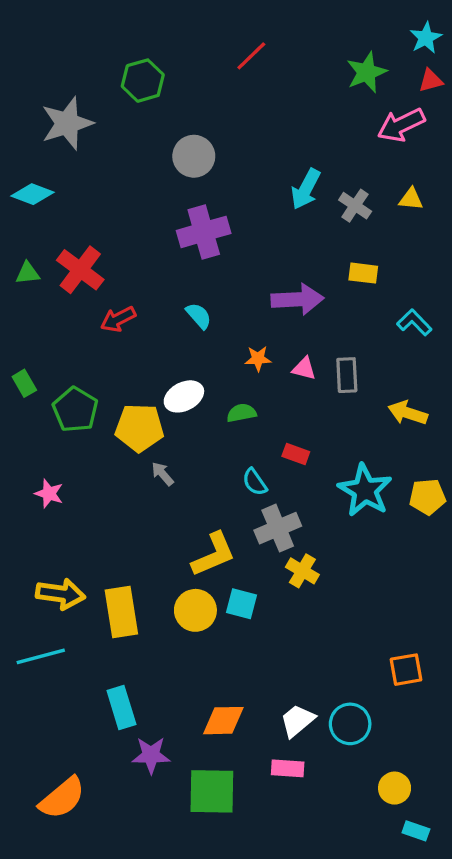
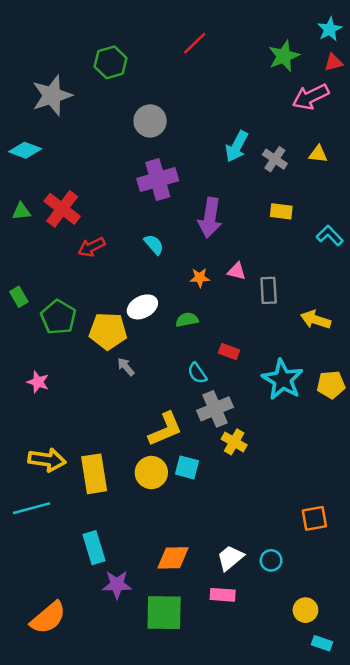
purple arrow: (297, 299) -> (210, 218), moved, turned 102
cyan L-shape: (414, 322) -> (330, 236), moved
pink triangle: (304, 368) -> (237, 271), moved
cyan circle: (350, 724) -> (271, 560), size x0.7

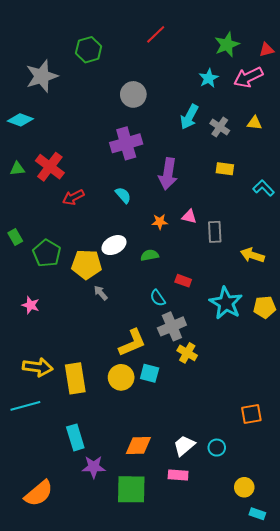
cyan star: (330, 29) -> (209, 78), moved
gray circle: (150, 121) -> (133, 94), moved

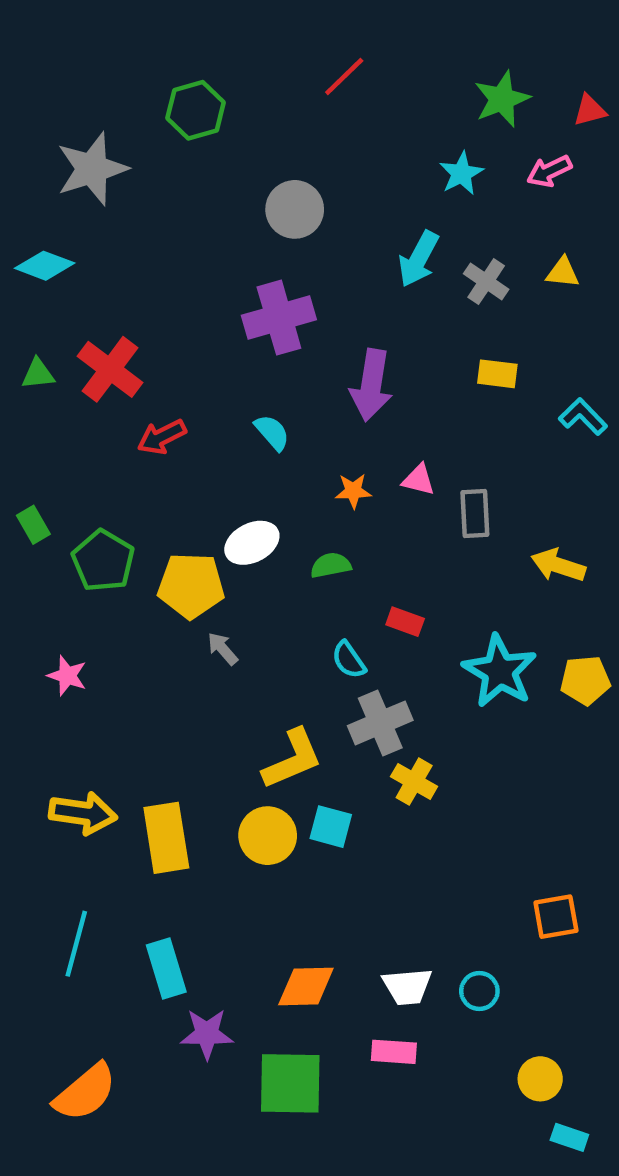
pink arrow: (248, 77) -> (549, 171), size x0.7
cyan line: (25, 406) -> (76, 944), moved, turned -60
white trapezoid: (184, 446) -> (407, 986), turned -145

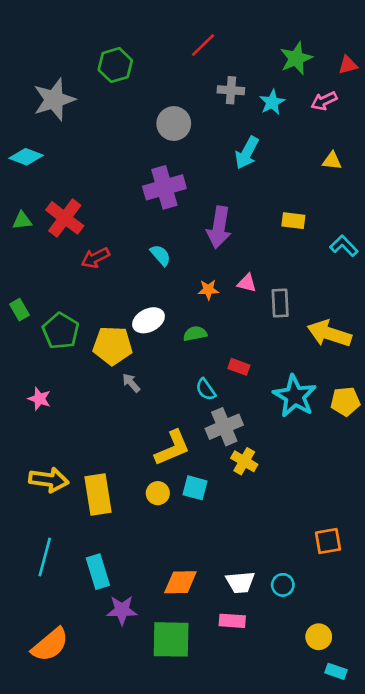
gray cross: (486, 281) -> (231, 90), moved, turned -30
yellow arrow: (558, 565) -> (329, 334), size x1.4
yellow circle: (268, 836) -> (158, 493), size x0.7

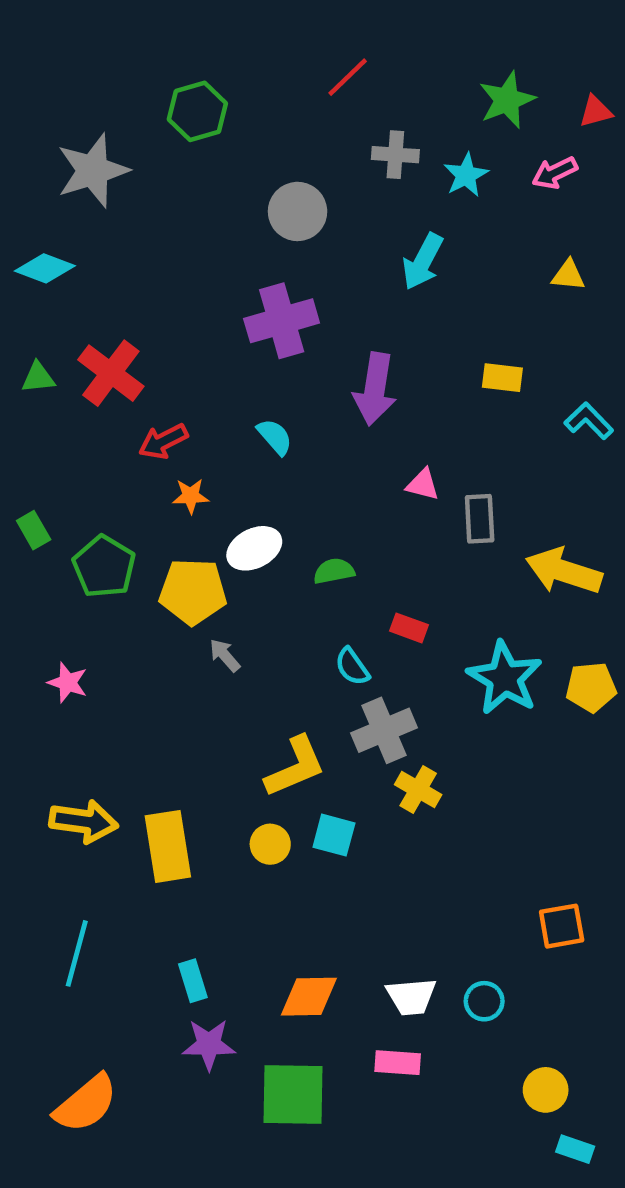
orange star: (208, 290) -> (191, 496), moved
cyan rectangle: (98, 572) -> (193, 981), moved, size x0.7

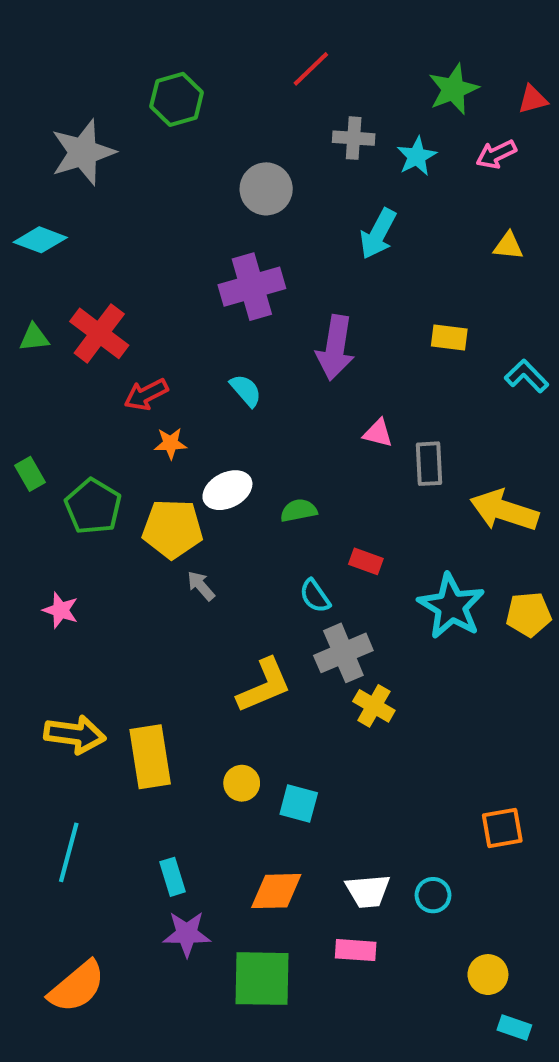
cyan square: (334, 835) -> (299, 804), moved
yellow circle: (270, 844) -> (242, 783), moved

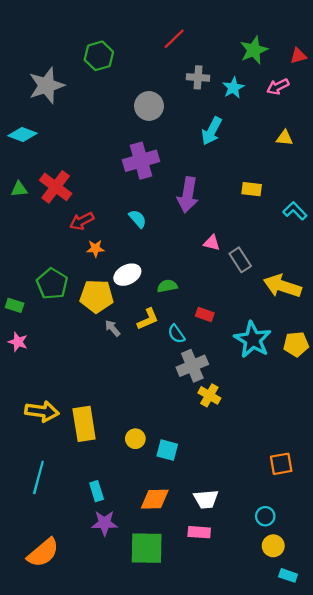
gray rectangle: (429, 464) -> (240, 260), turned -30
green rectangle: (30, 474) -> (15, 305), moved, turned -42
pink star: (61, 610) -> (18, 342), moved
yellow L-shape: (264, 686) -> (148, 319), moved, size x0.7
cyan circle: (433, 895) -> (265, 516), moved

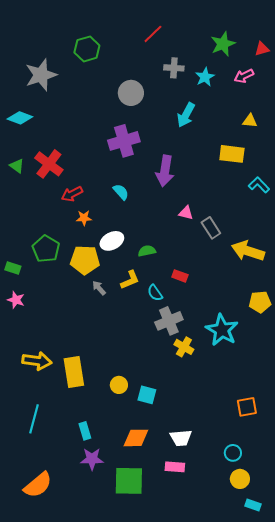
green triangle: (19, 189) -> (17, 166), turned 42
yellow rectangle: (252, 189) -> (232, 154), moved, size x1.4
cyan star: (253, 340) -> (222, 330), moved

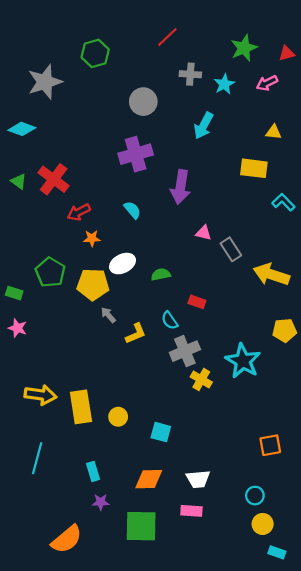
yellow L-shape: (130, 280) -> (136, 334), moved
yellow circle: (119, 385) -> (118, 417), moved
purple star: (92, 459) -> (101, 502), size x0.7
orange semicircle: (38, 485) -> (67, 539), moved

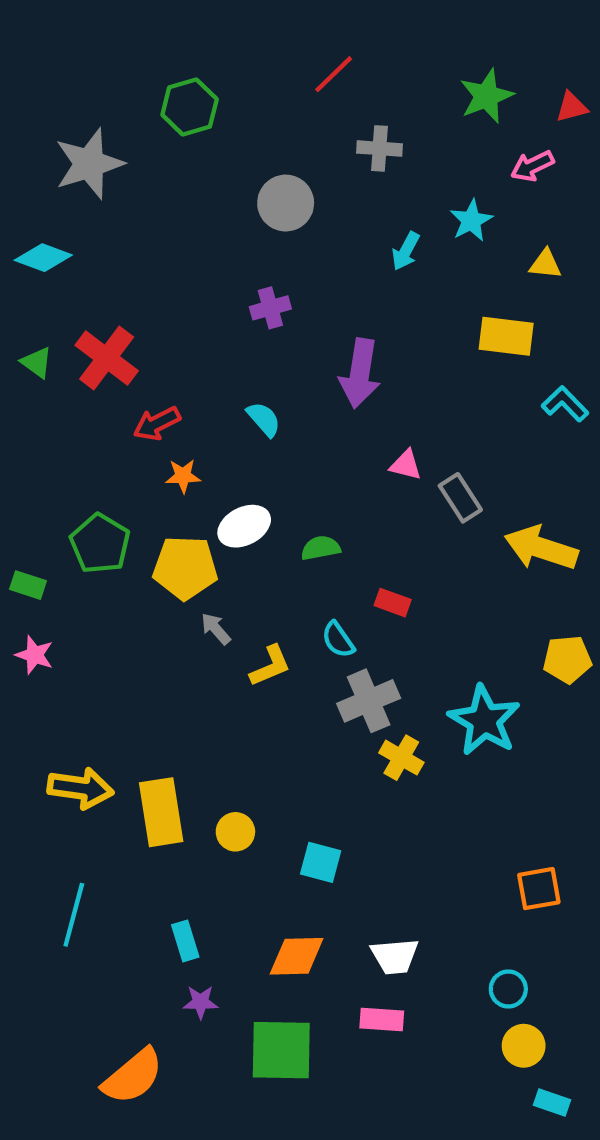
cyan star: (224, 84) -> (471, 221), moved
cyan arrow: (203, 126) -> (406, 251), size x0.7
purple cross: (136, 154) -> (270, 308), size x0.6

